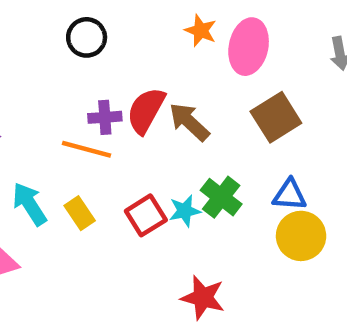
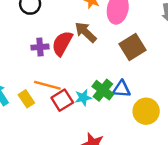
brown arrow: (189, 122) -> (86, 32), moved
orange line: (87, 149) -> (47, 85), moved
blue triangle: (290, 195) -> (121, 89), moved

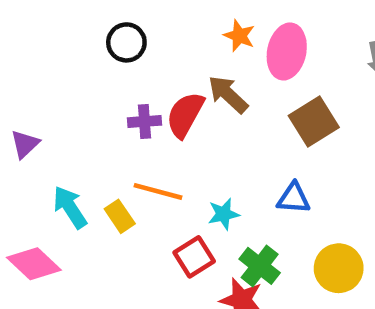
green cross: (103, 90) -> (260, 266), moved
red square: (62, 100) -> (194, 257), moved
yellow circle: (146, 111) -> (339, 268), moved

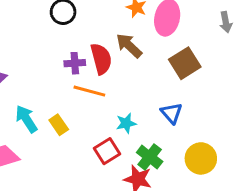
red semicircle: (185, 115) -> (101, 59), turned 136
orange line: (158, 191) -> (89, 91), moved
blue triangle: (293, 198) -> (172, 113), turned 45

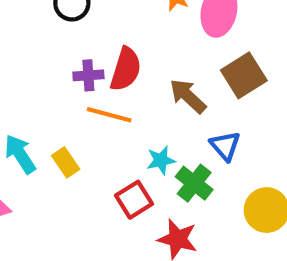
brown arrow: (129, 46) -> (188, 96), moved
red semicircle: (101, 59) -> (126, 69), turned 32
green cross: (150, 157) -> (194, 183), moved

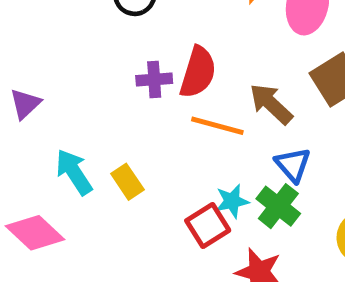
orange line: (109, 115) -> (217, 126), moved
blue triangle: (225, 146) -> (293, 165), moved
cyan star: (161, 160) -> (232, 201), moved

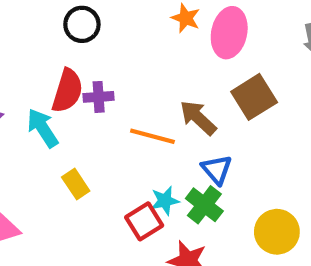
red semicircle: (198, 72) -> (67, 91), moved
cyan arrow: (74, 172) -> (43, 128), moved

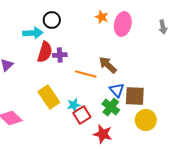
brown square: (254, 97) -> (135, 96), moved, turned 35
cyan arrow: (43, 128) -> (33, 33), moved, turned 120
yellow rectangle: (76, 184) -> (49, 97), size x1.6
cyan star: (165, 201) -> (74, 105), moved

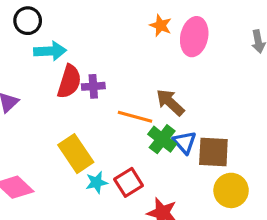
black circle: (52, 20) -> (28, 21), moved
cyan star: (74, 105) -> (96, 182), moved
green cross: (111, 107) -> (162, 139), moved

